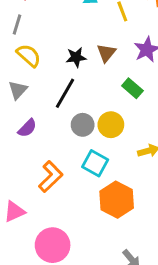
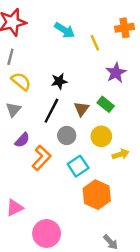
brown triangle: (106, 53) -> (81, 109), moved
yellow circle: (111, 125) -> (101, 136), moved
cyan square: (95, 163) -> (78, 166), turned 30
orange L-shape: (51, 177) -> (41, 158), moved

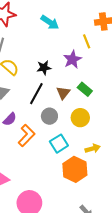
yellow line: (95, 43) -> (87, 41), moved
purple star: (116, 73) -> (72, 59), moved
yellow arrow: (121, 154) -> (93, 149), moved

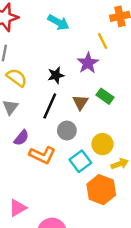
yellow circle: (80, 118) -> (102, 144), moved
orange L-shape: (27, 136) -> (42, 155), turned 75

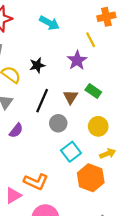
black star: (56, 75) -> (37, 65), moved
yellow circle: (102, 144) -> (98, 126), moved
orange L-shape: (42, 155) -> (36, 182), moved

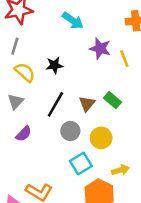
yellow line: (91, 40) -> (124, 59), moved
purple star: (77, 60) -> (100, 49), moved, turned -30
yellow circle: (98, 126) -> (101, 138), moved

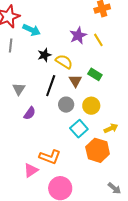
cyan arrow: (73, 21) -> (32, 30), moved
purple star: (100, 49) -> (78, 35), turned -30
yellow semicircle: (25, 72) -> (64, 62), moved

